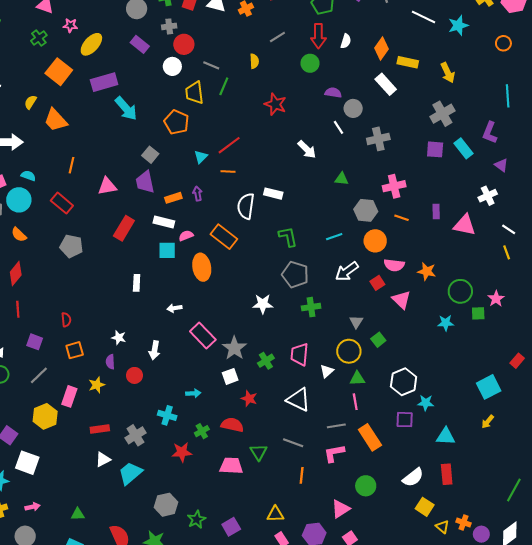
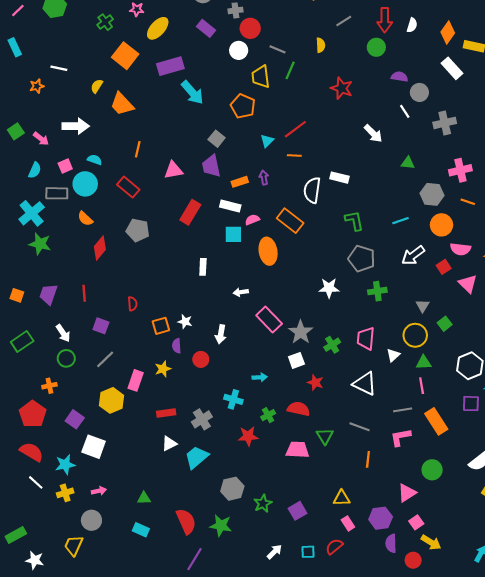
red diamond: (16, 273) -> (100, 248), moved
orange square: (75, 350) -> (161, 326), moved

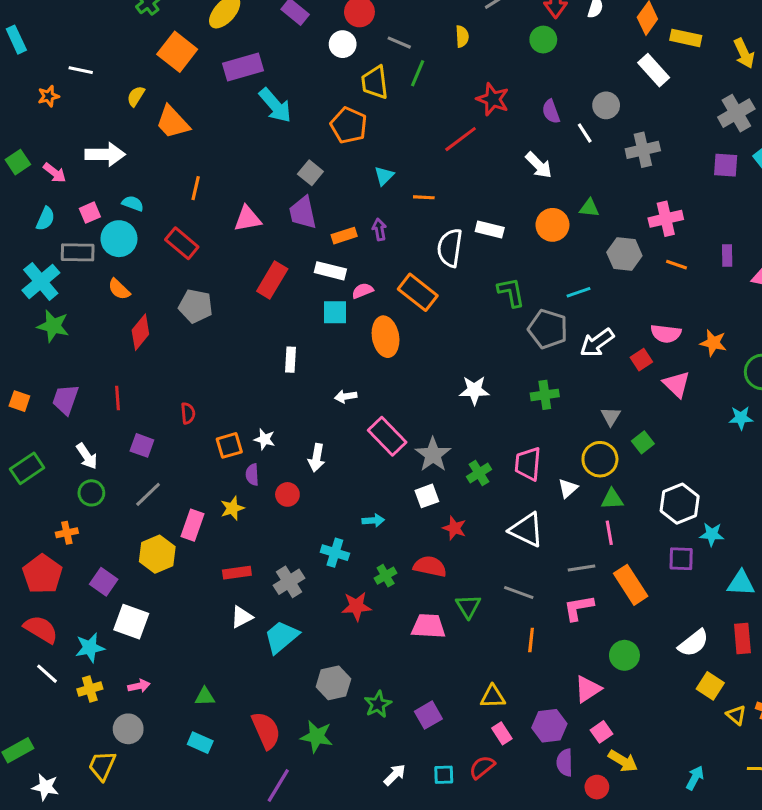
purple semicircle: (399, 77) -> (551, 112), moved, turned -119
red line: (295, 129) -> (461, 139), moved
orange circle: (441, 225) -> (552, 225), moved
gray pentagon: (362, 259) -> (548, 329), moved

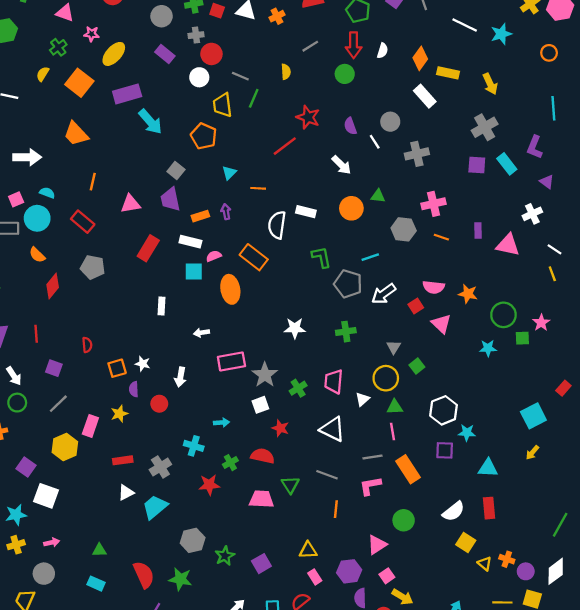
yellow semicircle: (136, 96) -> (43, 74), moved
pink rectangle: (387, 436) -> (231, 362), turned -56

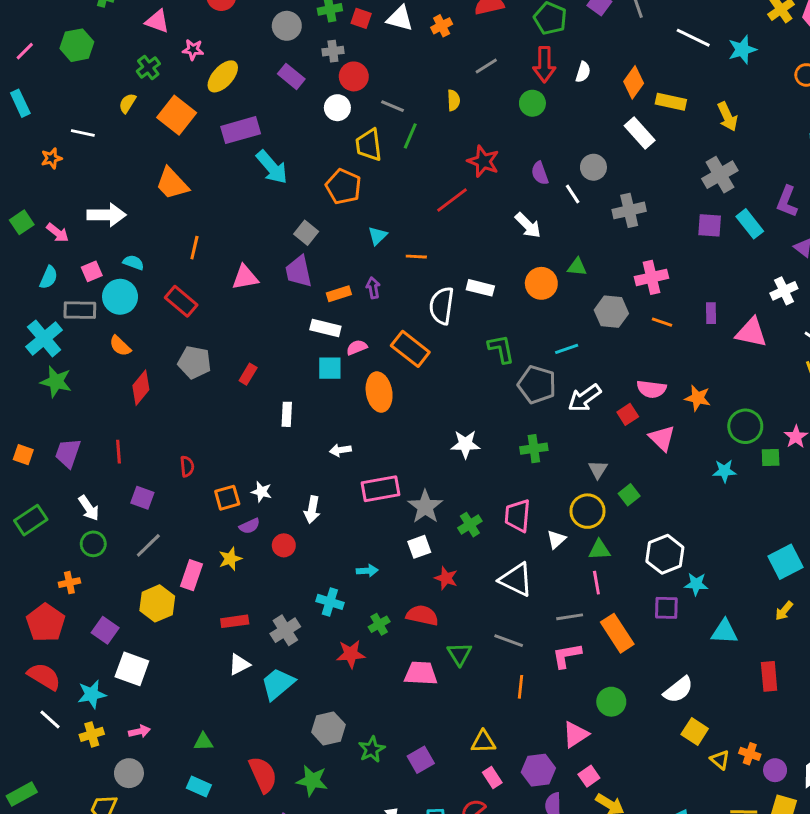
red rectangle: (148, 248) -> (248, 374), moved, size x0.6
purple semicircle: (134, 389) -> (250, 526), turned -112
red rectangle: (489, 508) -> (769, 676), moved

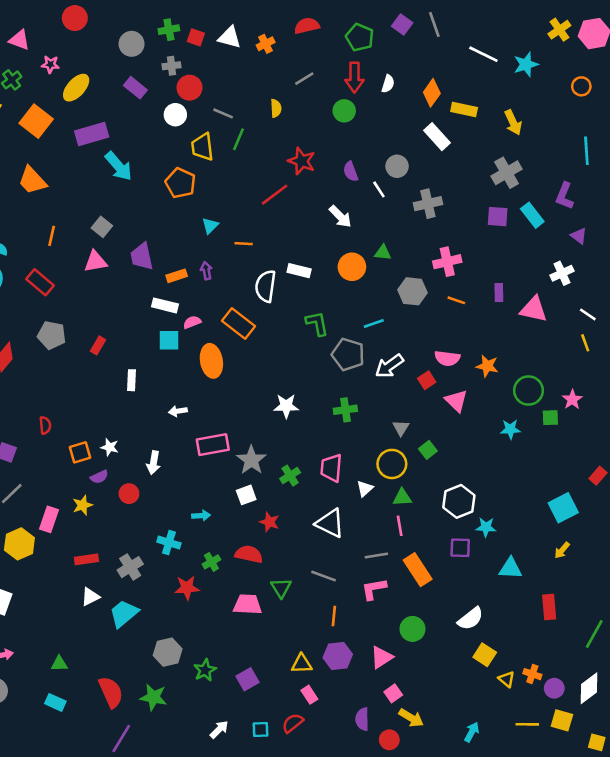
gray square: (306, 233) -> (102, 227), moved
purple hexagon: (538, 770) -> (338, 656), moved

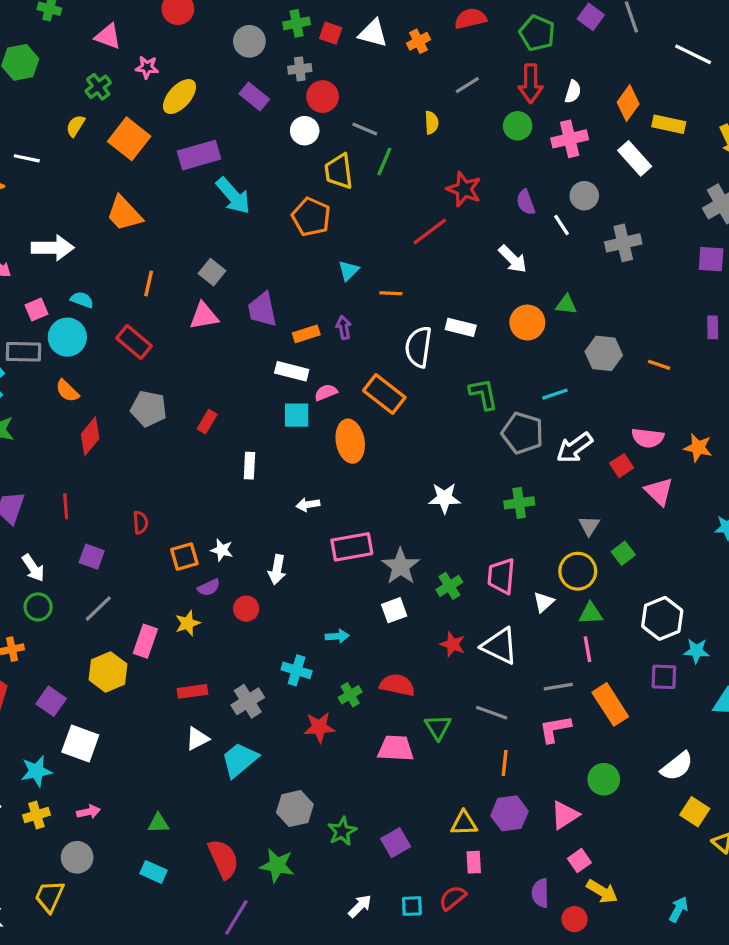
pink cross: (447, 262) -> (570, 139), moved
purple rectangle: (499, 293) -> (713, 327), moved
red star: (269, 522) -> (453, 644), moved
pink rectangle: (309, 695) -> (474, 862), turned 30

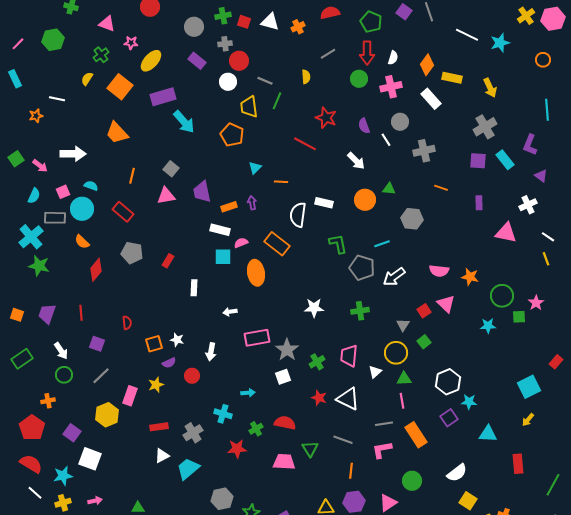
red line: (430, 231) -> (305, 144), turned 65
orange line: (659, 365) -> (441, 188), moved
red square: (622, 466) -> (424, 311), moved
purple square: (664, 677) -> (449, 418), turned -36

